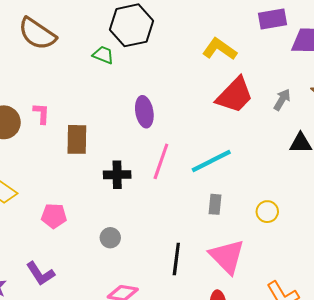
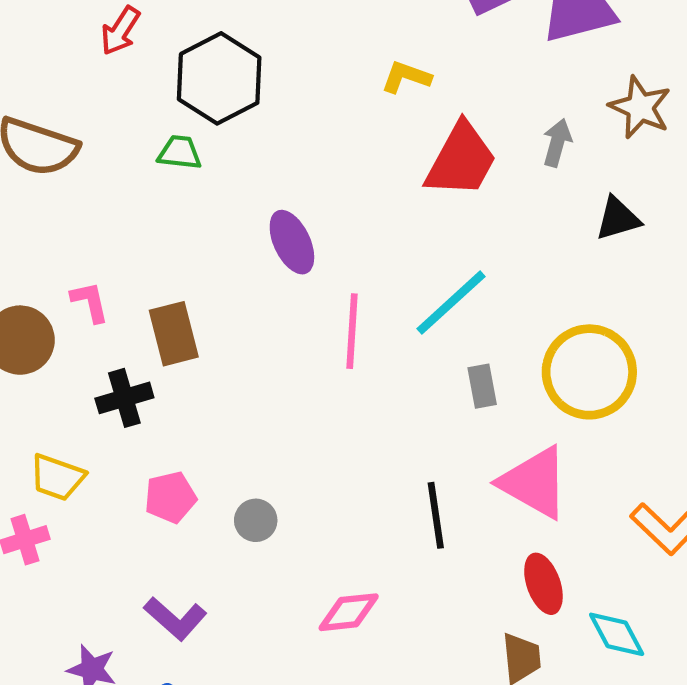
yellow L-shape: (220, 49) -> (406, 77), size x0.7
black cross: (117, 175) -> (124, 398), moved
yellow circle: (267, 212) -> (589, 372), size x2.0
gray circle: (110, 238) -> (256, 520), moved

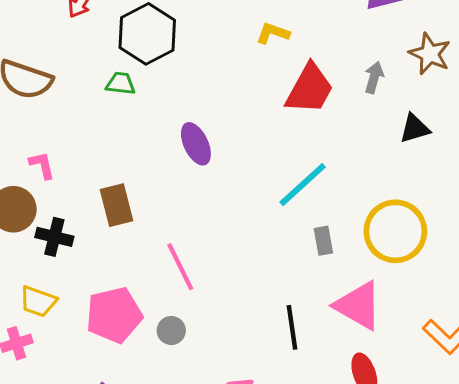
pink L-shape: (90, 302) -> (42, 165), moved
pink line: (352, 331) -> (180, 267), moved, turned -30
black cross: (124, 398) -> (54, 237), moved, turned 30
pink pentagon: (170, 497) -> (114, 315), size x1.6

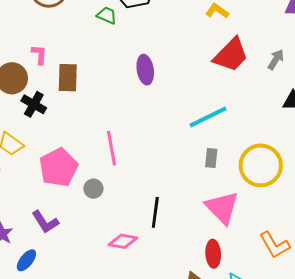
brown rectangle: (117, 205) -> (68, 78), moved
pink pentagon: (114, 315) -> (59, 167), turned -30
black line: (292, 327) -> (155, 212), moved

